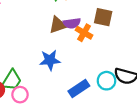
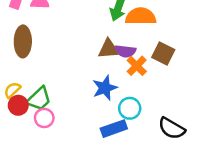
blue star: (50, 60) -> (105, 88), moved, turned -30
cyan circle: (106, 81) -> (130, 108), moved

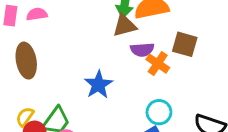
brown triangle: (109, 49) -> (125, 26), moved
blue star: (105, 88) -> (98, 85), moved

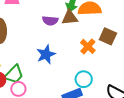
purple semicircle: (142, 50) -> (50, 21), moved

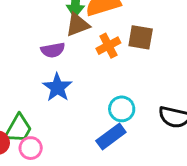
purple semicircle: (50, 21) -> (53, 50), moved
orange cross: (88, 46) -> (108, 46), moved, turned 35

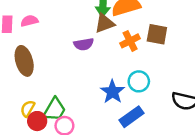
blue star: (57, 87) -> (112, 92), moved
cyan circle: (122, 109) -> (139, 81), moved

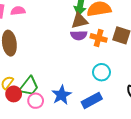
orange cross: (130, 41) -> (99, 38), turned 35
purple semicircle: (84, 44) -> (79, 35), moved
blue star: (112, 92) -> (61, 95), moved

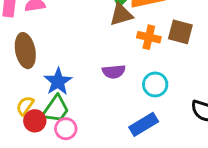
purple semicircle: (79, 35) -> (114, 72), moved
blue star: (61, 95) -> (58, 82), moved

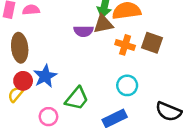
purple semicircle: (114, 72) -> (84, 31), moved
green trapezoid: (56, 109) -> (77, 98), moved
red circle: (35, 121) -> (23, 81), moved

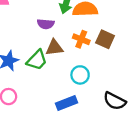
brown triangle: (103, 24) -> (54, 48), moved
green trapezoid: (77, 98) -> (37, 60), moved

